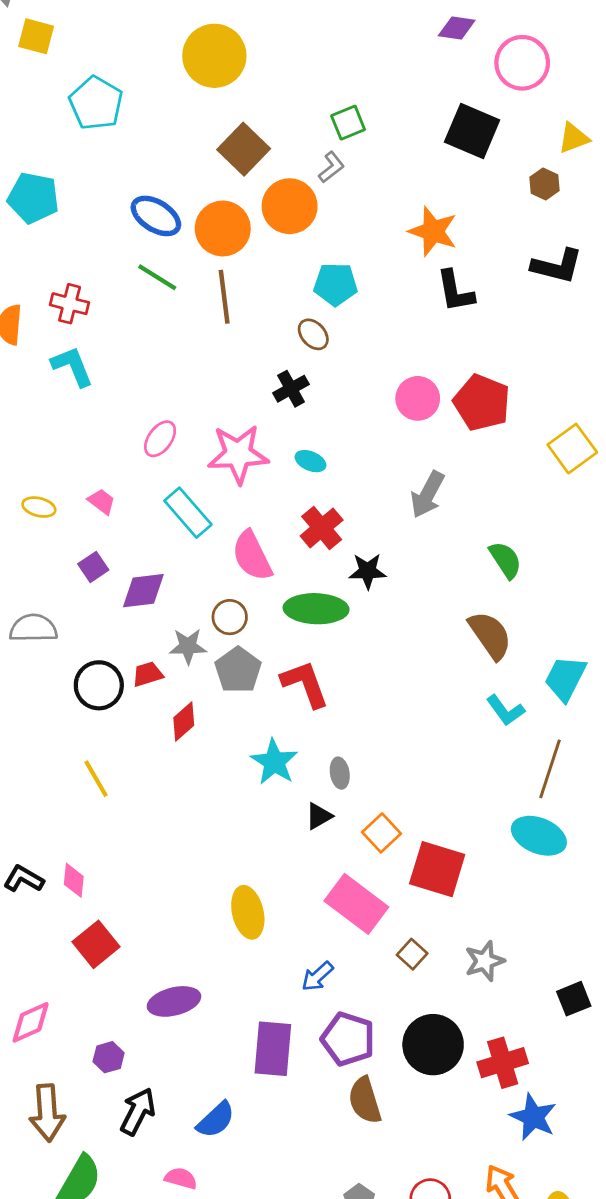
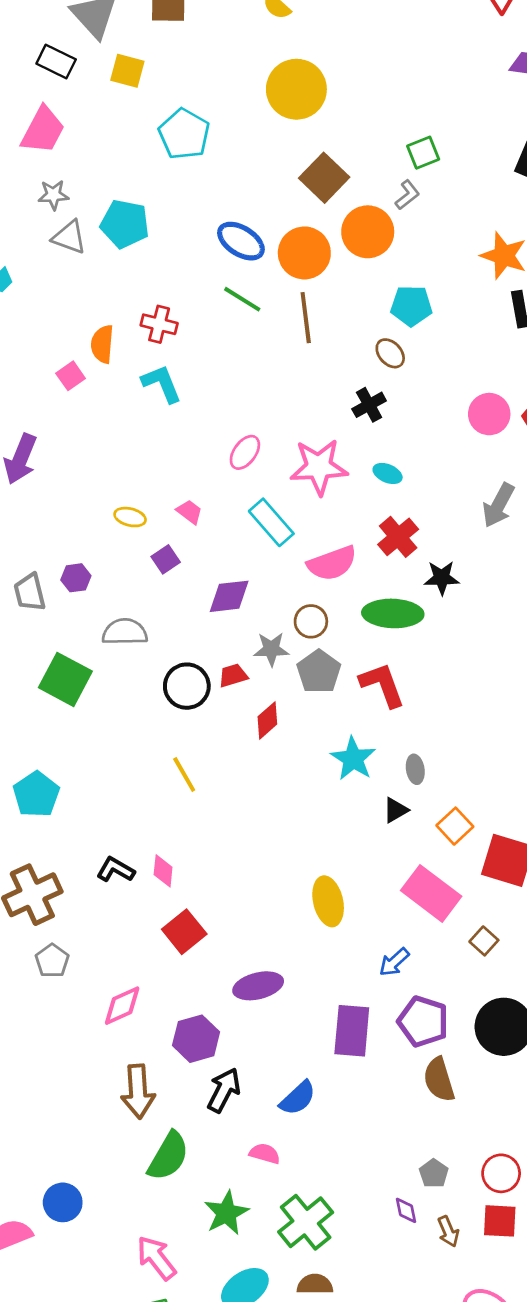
pink semicircle: (252, 556) -> (332, 563), turned -84
purple square: (93, 567) -> (166, 559), moved
purple hexagon: (109, 1057) -> (196, 1039), size x1.6

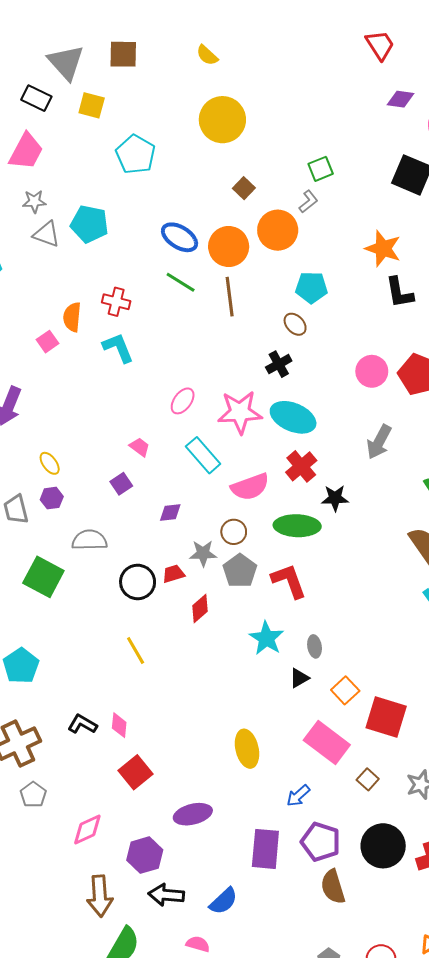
brown square: (324, 178) -> (244, 188), size x0.6
cyan ellipse: (388, 473) -> (293, 417), size x2.0
yellow ellipse: (130, 517) -> (50, 463), moved, turned 40
purple diamond: (229, 596) -> (170, 512), size x0.7
black arrow: (224, 1090) -> (166, 895), turned -112

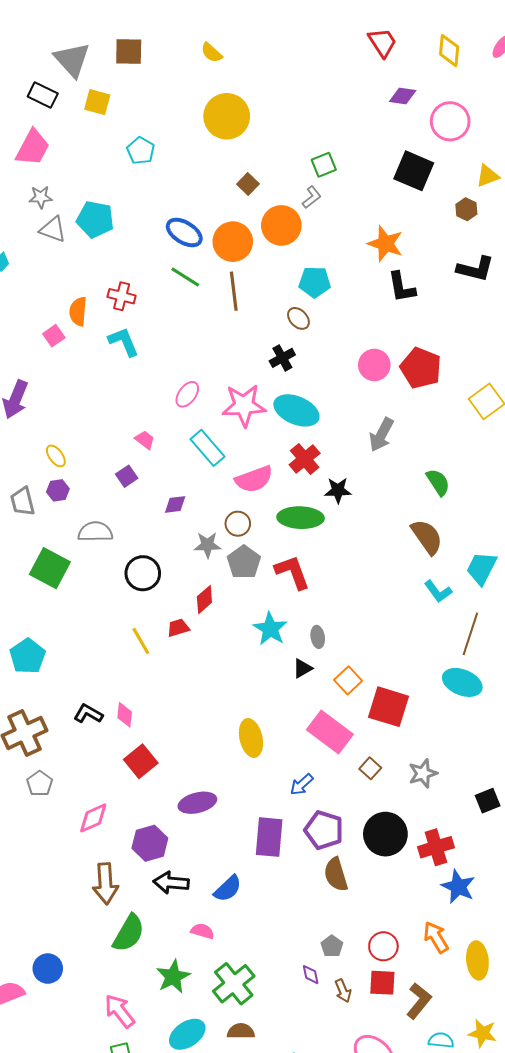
cyan pentagon: (136, 154) -> (141, 151), size x0.7
red trapezoid: (173, 574) -> (178, 628), moved

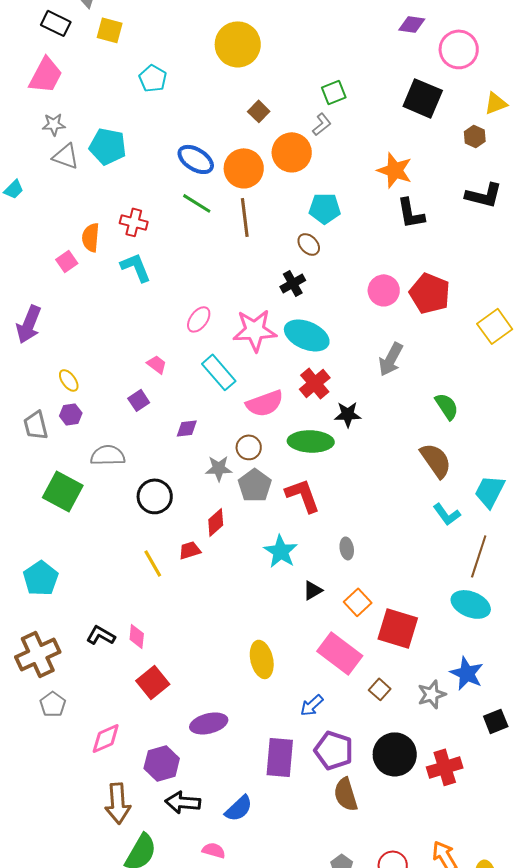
gray ellipse: (318, 637) -> (347, 548), moved
blue star: (458, 887) -> (467, 673), moved

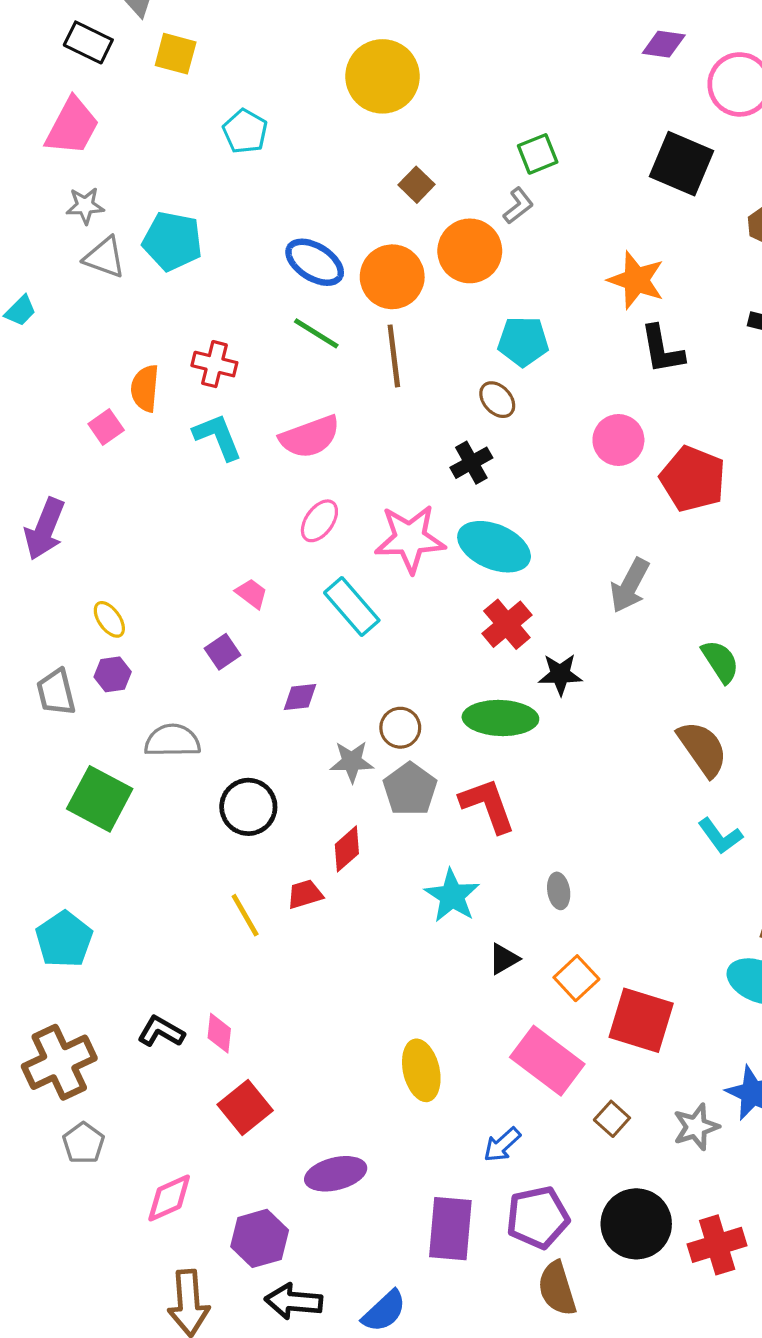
pink circle: (384, 290) -> (618, 440), moved
pink semicircle: (265, 403) -> (310, 437), moved
purple pentagon: (334, 750) -> (538, 1217), turned -30

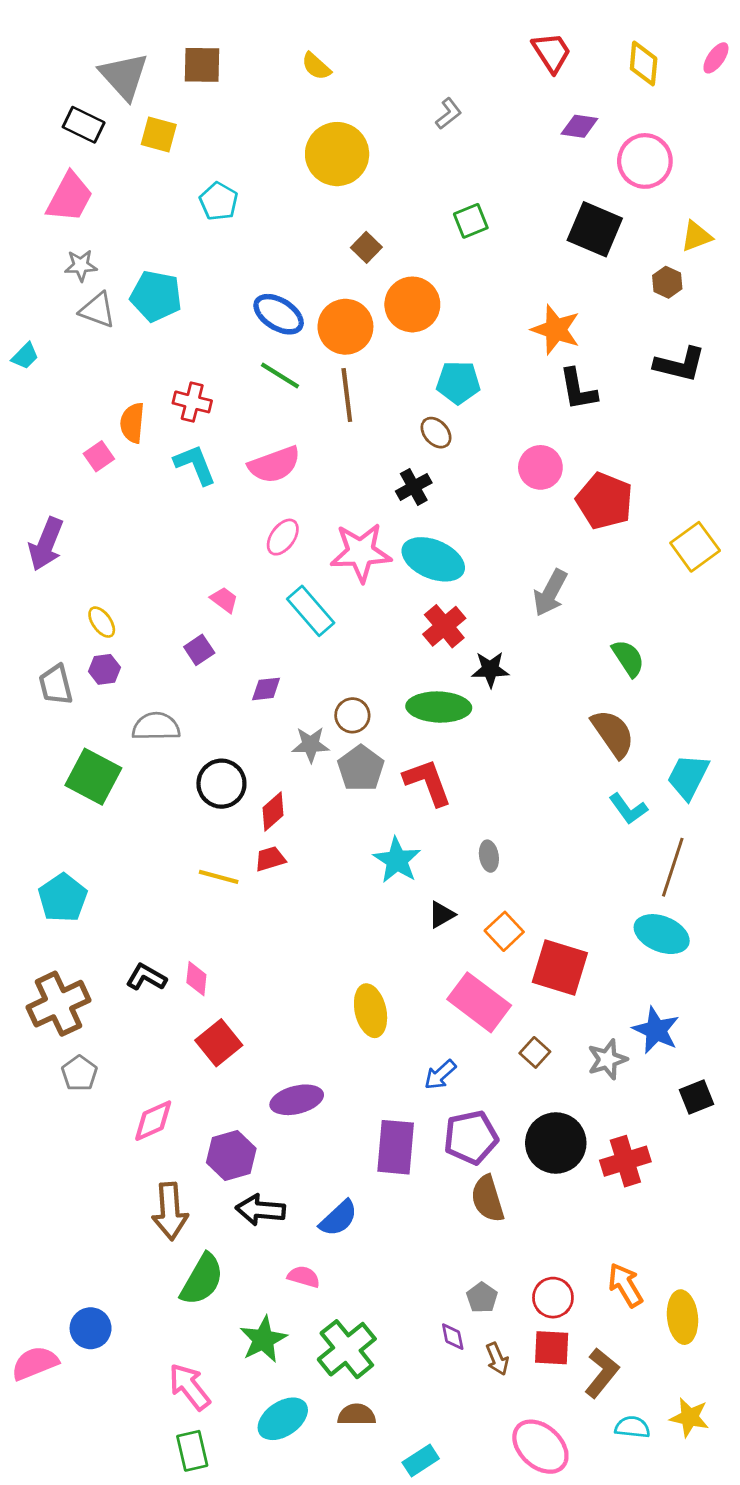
gray L-shape: (518, 206) -> (449, 114), moved
red diamond: (347, 849) -> (273, 811), moved
yellow line: (245, 915) -> (219, 877), turned -45

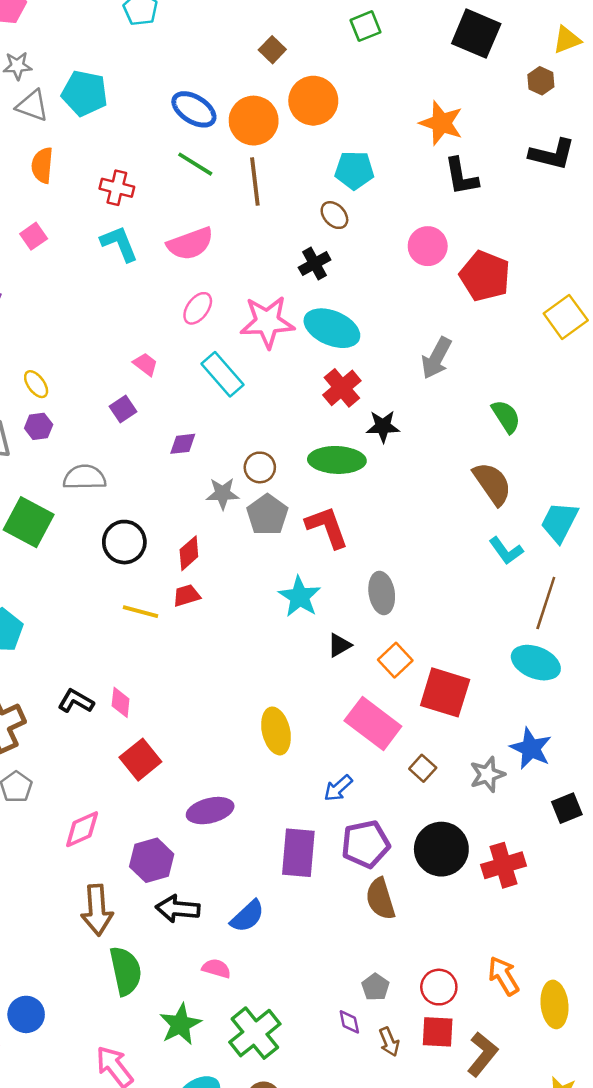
orange semicircle: (132, 423) -> (42, 165), moved
black circle: (221, 784) -> (124, 542), moved
gray ellipse: (489, 856) -> (382, 593), size x1.5
green semicircle: (202, 1279) -> (126, 971), turned -42

